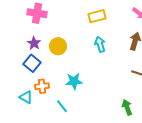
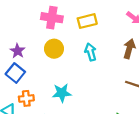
pink cross: (37, 13) -> (52, 18), moved
yellow circle: (58, 46) -> (54, 49), moved

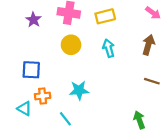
purple star: (18, 51) -> (33, 20), moved
blue square: (15, 73) -> (31, 70), turned -36

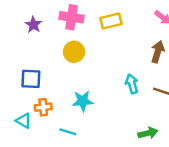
cyan arrow: (109, 48) -> (132, 84), moved
cyan line: (65, 119) -> (68, 132), turned -35
green arrow: (139, 120) -> (148, 133), turned 96

